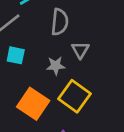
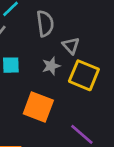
yellow square: (74, 96) -> (84, 75), moved

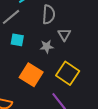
yellow square: (84, 75) -> (68, 73), moved

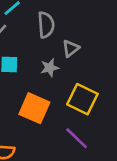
gray triangle: (64, 35) -> (71, 48), turned 32

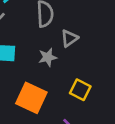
yellow square: (82, 99) -> (80, 90), size x0.7

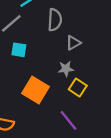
gray star: (48, 57) -> (66, 69), moved

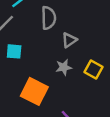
yellow square: (78, 88) -> (94, 69), moved

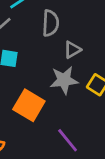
gray star: (64, 67) -> (64, 80), size x1.5

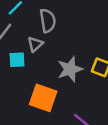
gray triangle: (72, 50) -> (35, 44), moved

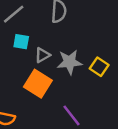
gray triangle: (35, 44) -> (43, 55), moved

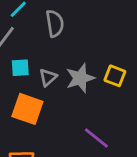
orange square: (38, 84) -> (27, 109), moved

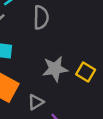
gray triangle: (48, 77) -> (36, 102), moved

